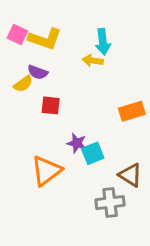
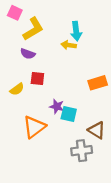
pink square: (17, 35) -> (15, 13), moved
yellow L-shape: (45, 39) -> (33, 29), turned -50
yellow semicircle: (23, 84) -> (17, 89), moved
cyan square: (93, 153) -> (69, 114), turned 35

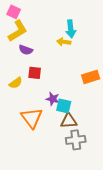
yellow L-shape: (33, 29) -> (18, 31), moved
orange triangle: (34, 127) -> (32, 118), turned -30
brown triangle: (97, 130) -> (69, 121), moved, turned -36

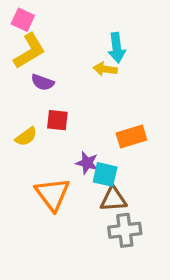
orange rectangle: (91, 77) -> (131, 137), moved

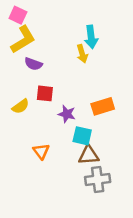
yellow arrow: (105, 69) -> (82, 54), turned -114
purple star: (87, 163) -> (67, 114), moved
orange triangle: (52, 194) -> (41, 151), size x0.6

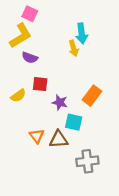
pink square: (18, 15) -> (30, 14), moved
orange rectangle: (103, 106) -> (92, 96), turned -36
brown triangle: (89, 155) -> (59, 139), moved

